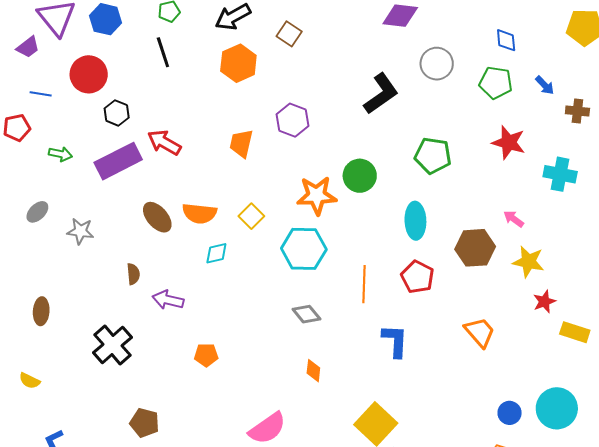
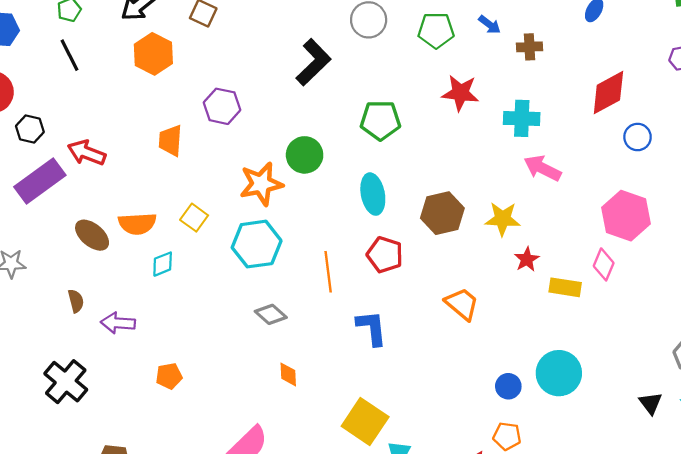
pink arrow: (514, 219) -> (542, 168), moved, size x1.6

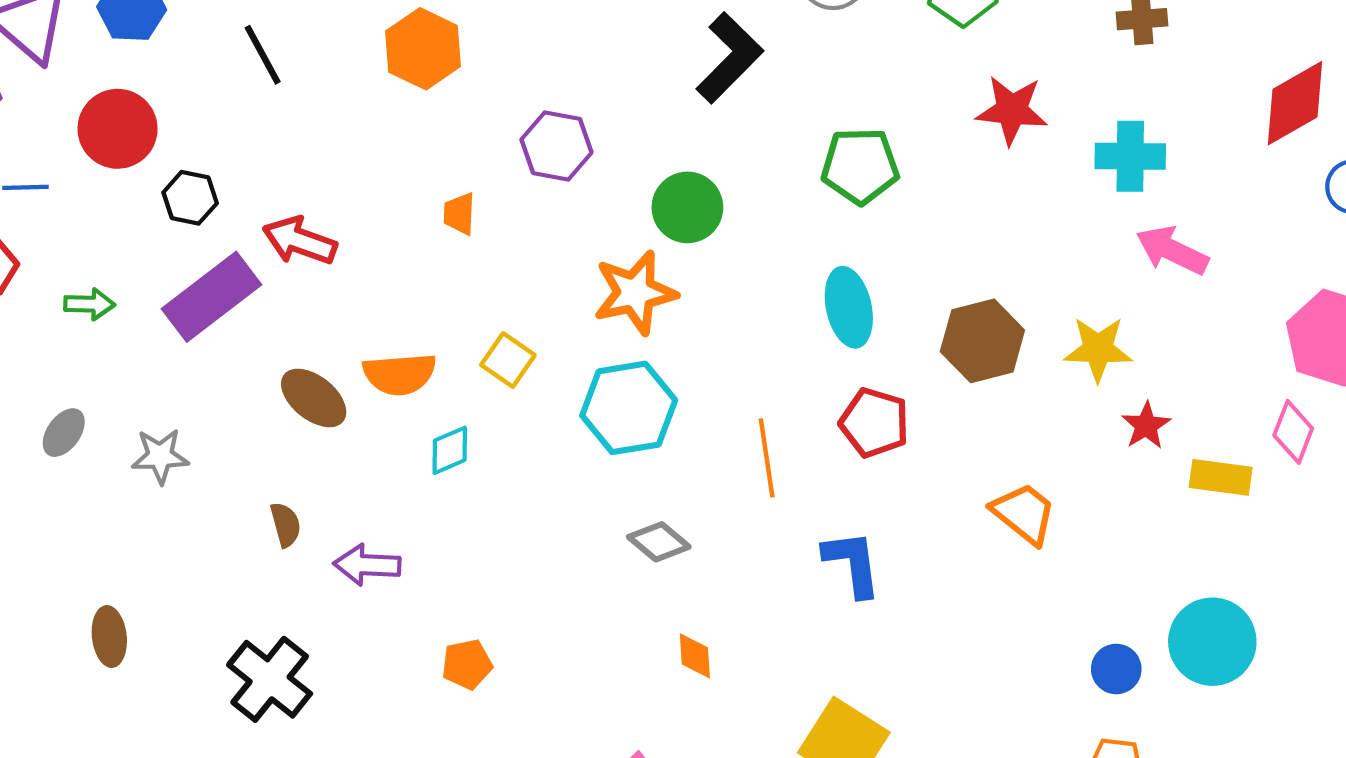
orange trapezoid: (170, 141) -> (459, 214), size x0.7
green circle: (305, 155) -> (687, 207), moved

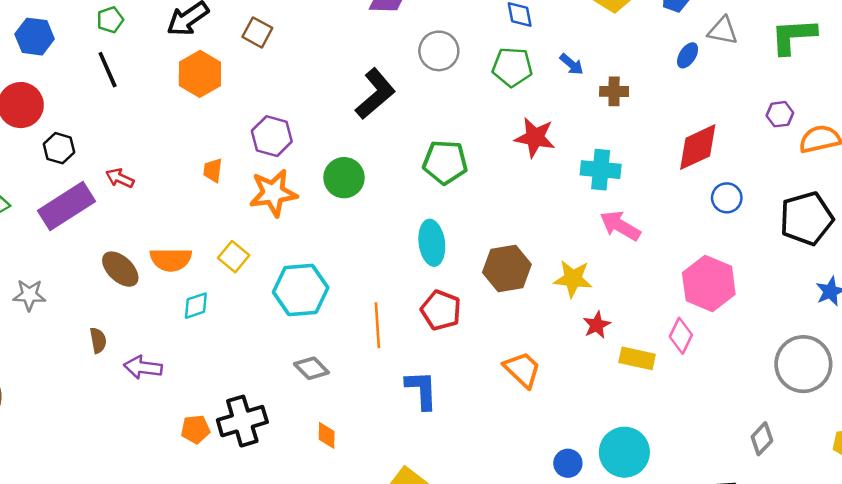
red arrow: (300, 241) -> (120, 178), size x0.7
orange star: (635, 293) -> (273, 193), moved
black cross: (270, 679) -> (242, 421), moved, turned 30

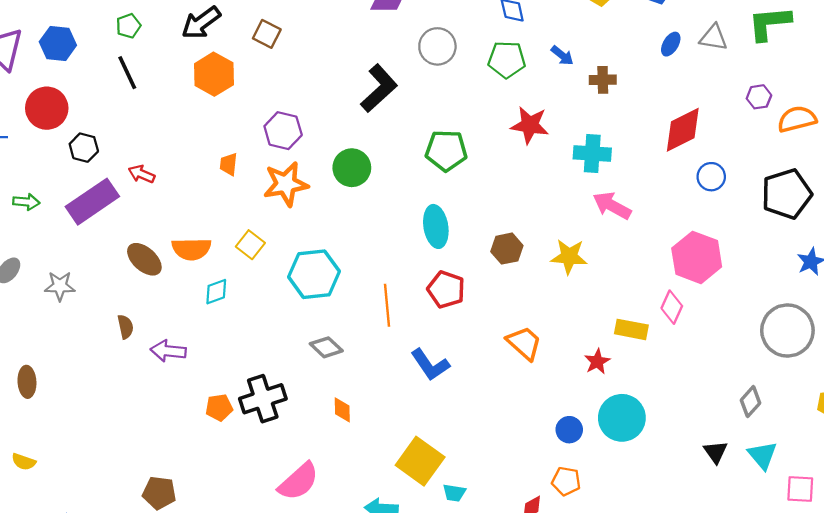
gray triangle: (723, 31) -> (714, 38), moved
brown hexagon: (507, 268) -> (507, 249), size x0.7
red star: (597, 325) -> (597, 362), moved
blue L-shape: (422, 390) -> (430, 365), turned 150

